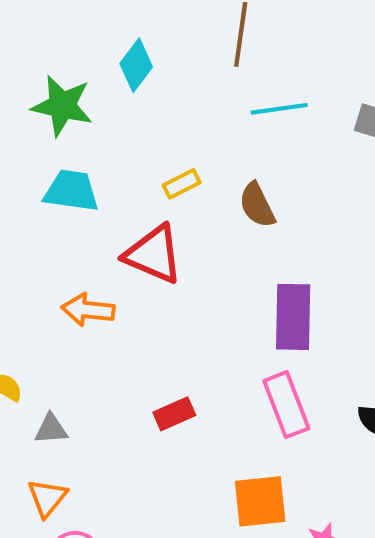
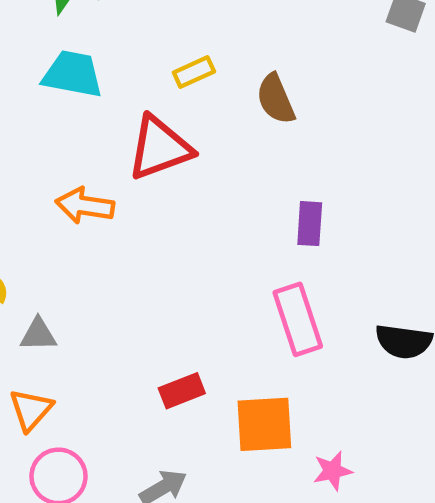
red triangle: (153, 254) -> (160, 148), turned -46
purple rectangle: (293, 317) -> (310, 224), size x0.6
red rectangle: (174, 414) -> (182, 391), moved

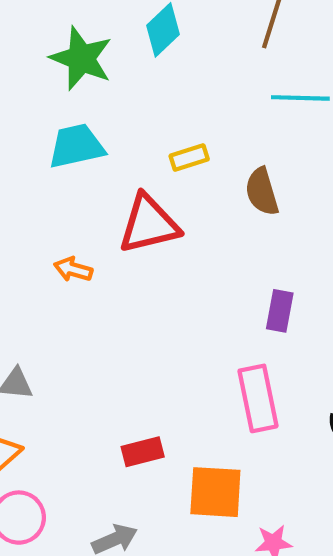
cyan trapezoid: (73, 74) -> (76, 146), turned -30
orange arrow: (85, 206) -> (73, 269), size x0.7

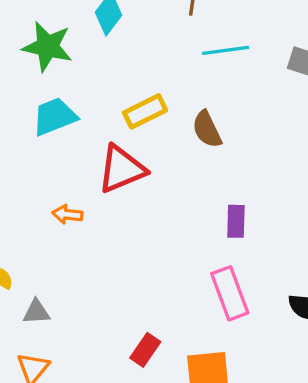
yellow rectangle: (189, 158) -> (145, 111), size x1.4
red rectangle: (143, 452) -> (145, 350), turned -32

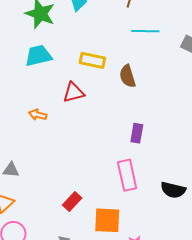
yellow rectangle: (145, 111) -> (92, 60), turned 30
red triangle: (122, 169) -> (74, 92), size x0.7

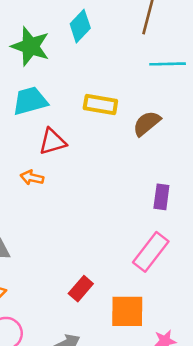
brown semicircle: (128, 76) -> (147, 123), turned 70
red triangle: (74, 92) -> (53, 142), moved
pink rectangle: (127, 175) -> (151, 252), turned 52

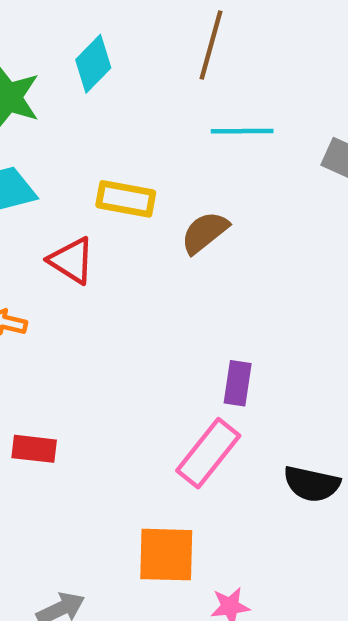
red triangle: (53, 142) -> (72, 260), moved, turned 48
purple rectangle: (161, 197) -> (238, 383), moved
red rectangle: (81, 289) -> (34, 449), moved, turned 55

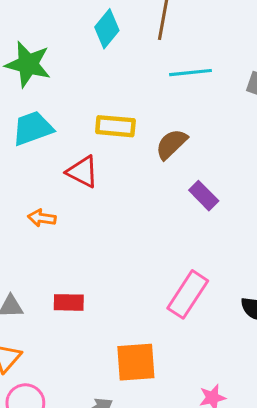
cyan diamond: (93, 64) -> (107, 29), moved
purple rectangle: (238, 383) -> (204, 196), moved, turned -48
orange square: (166, 555) -> (136, 362), moved

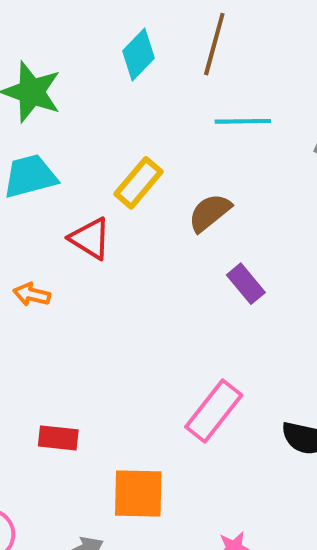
yellow rectangle: (115, 126) -> (139, 183), turned -60
red rectangle: (69, 302) -> (58, 438), moved

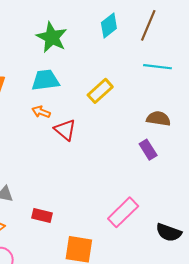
brown semicircle: (210, 213) -> (158, 119), moved, turned 40
red triangle: (90, 238) -> (65, 130), moved
orange arrow: (32, 294) -> (41, 112), moved

